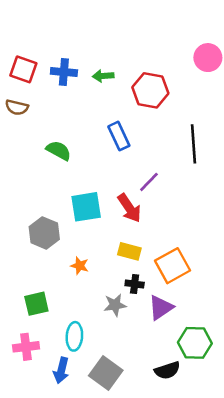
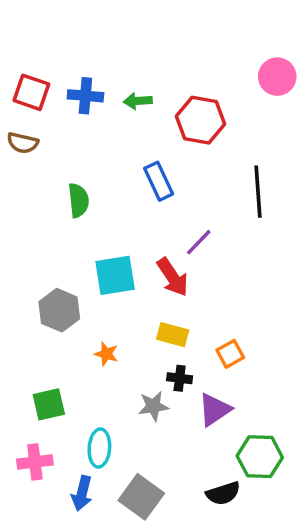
green semicircle: (59, 151) -> (78, 200), turned 55
orange square: (173, 266) -> (230, 354), size x0.6

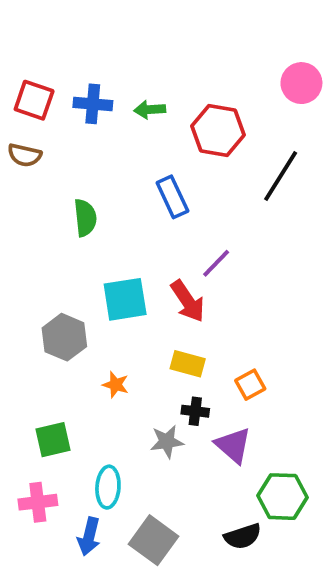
black line: (258, 192) -> (281, 176), moved, turned 36
purple triangle: (214, 410) -> (233, 445), turned -45

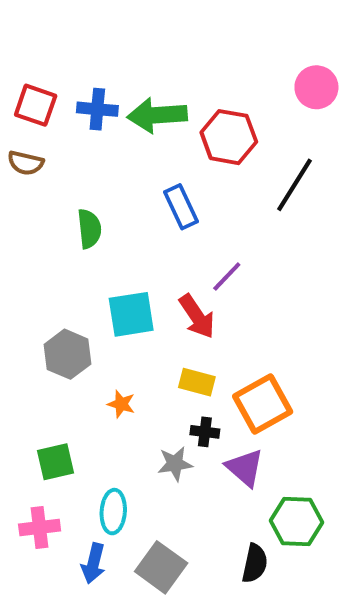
green arrow: (150, 110) -> (157, 115), size x1.8
orange square: (250, 385) -> (263, 404), size x1.8
black semicircle: (243, 536) -> (255, 563), turned -60

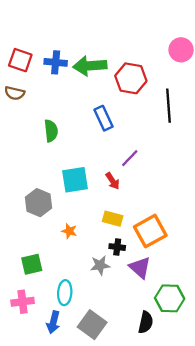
black line: (295, 185) -> (168, 106), turned -36
red arrow: (197, 316) -> (113, 181), size x0.7

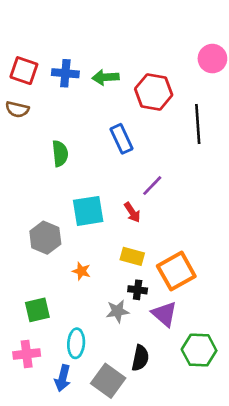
green arrow: (90, 66) -> (105, 77), size x0.7
black semicircle: (146, 322) -> (140, 358), moved

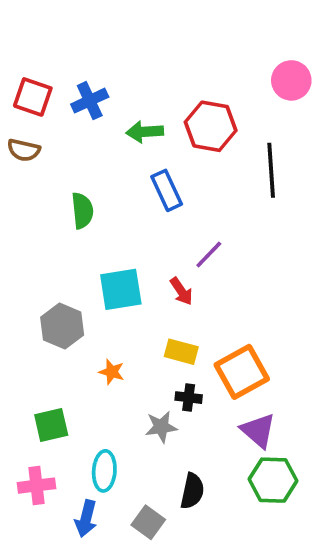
blue cross: (65, 73) -> (90, 101), turned -30
green arrow: (105, 77) -> (145, 132), moved
purple triangle: (164, 314) -> (258, 431), moved
gray square: (108, 381) -> (148, 522), size x0.7

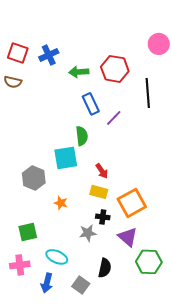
green semicircle: (82, 211) -> (82, 136), moved
purple line: (209, 255) -> (114, 118), moved
red arrow: (181, 291) -> (102, 171), moved
purple triangle: (258, 431) -> (128, 237), moved
cyan ellipse: (104, 471) -> (57, 257), turned -70

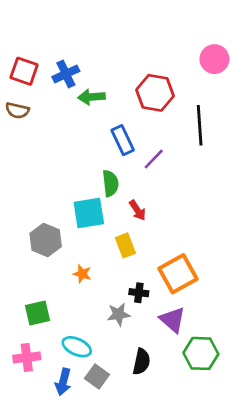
green arrow: (79, 72) -> (92, 97), moved
red arrow: (102, 171) -> (137, 210), moved
yellow rectangle: (99, 192) -> (125, 245), moved, turned 54
gray square: (81, 285) -> (97, 376), moved

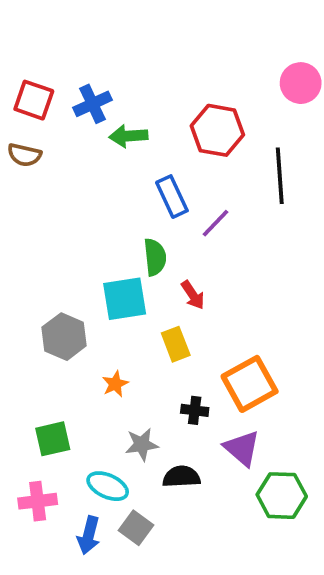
orange star: (82, 274) -> (115, 384), turned 30
gray star: (119, 314) -> (142, 444), moved
black semicircle: (142, 362) -> (181, 477), moved, turned -105

